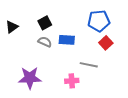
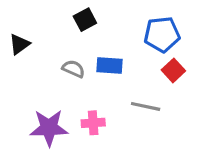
black square: (45, 23) -> (85, 20), moved
pink cross: (72, 81) -> (93, 123), moved

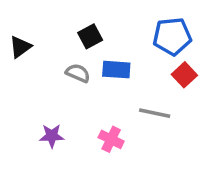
black square: (85, 20) -> (90, 36), moved
pink cross: (93, 123) -> (111, 139), moved, turned 30
purple star: (49, 128) -> (52, 136), size x0.6

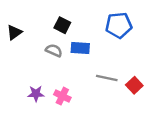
black square: (90, 36) -> (62, 25), turned -35
red square: (184, 75) -> (134, 85), moved
pink cross: (111, 139) -> (62, 96), moved

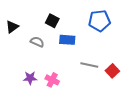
gray semicircle: (54, 50) -> (37, 42), moved

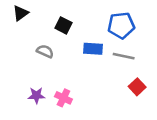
black triangle: (12, 27) -> (20, 13), moved
blue rectangle: (67, 40) -> (93, 49), moved
gray line: (89, 65) -> (124, 56), moved

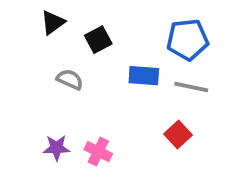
black triangle: (20, 13) -> (53, 22), moved
black square: (63, 25) -> (98, 40), turned 35
red square: (137, 87) -> (178, 134), moved

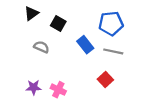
black square: (98, 40) -> (58, 23), turned -32
blue rectangle: (144, 76) -> (85, 45), turned 48

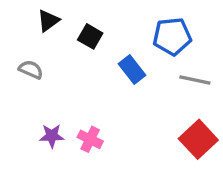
gray semicircle: (41, 47) -> (31, 70), moved
gray line: (113, 51) -> (195, 80), moved
red square: (105, 80) -> (198, 139), moved, size x1.5

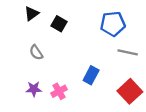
gray semicircle: (31, 70) -> (36, 52), moved, turned -147
blue rectangle: (132, 70) -> (91, 75), moved, turned 66
pink cross: (90, 139) -> (59, 91), turned 35

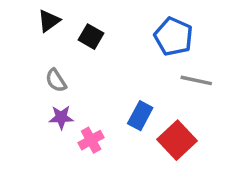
blue pentagon: (113, 24) -> (173, 37), turned 30
purple star: (34, 89) -> (61, 117), moved
red square: (130, 91) -> (177, 140), moved

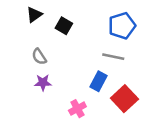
blue pentagon: (173, 37) -> (122, 26), turned 30
gray line: (196, 80) -> (113, 57), moved
pink cross: (91, 140) -> (77, 109), moved

